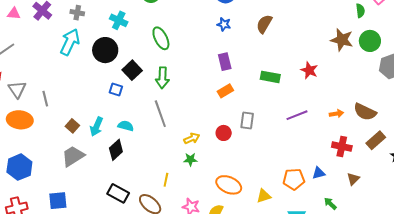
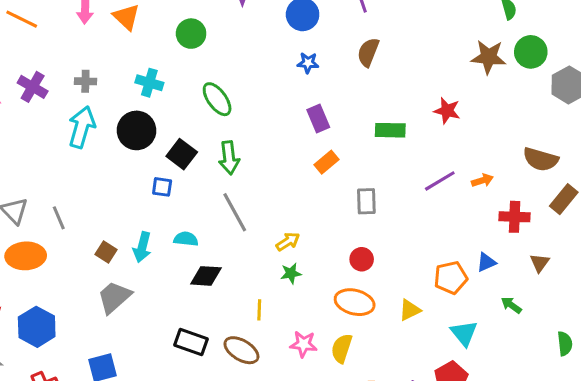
orange arrow: (336, 114) -> (482, 180), moved
red circle: (224, 133) -> (362, 259), moved
black diamond: (116, 150) -> (206, 276), moved, turned 55

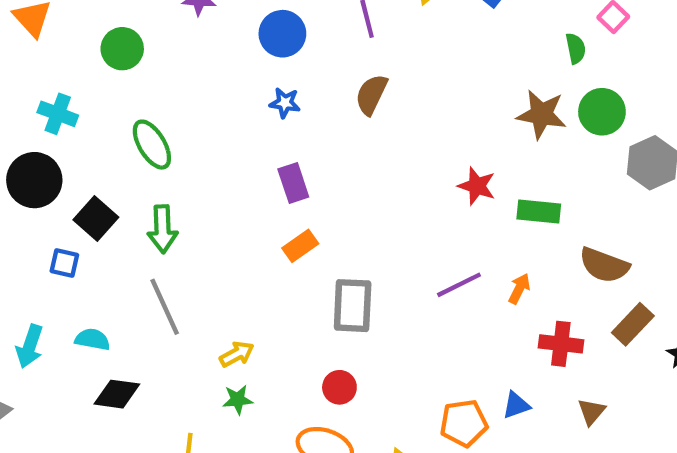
green rectangle: (390, 130) -> (539, 211), moved
orange arrow: (482, 180) -> (519, 289), turned -50
gray rectangle: (366, 201) -> (353, 306), size x1.4

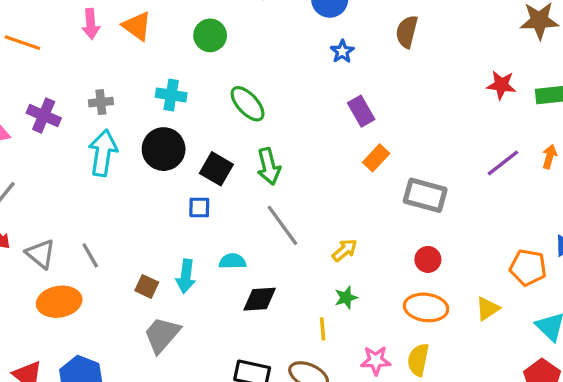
blue star: (285, 103) -> (342, 51), turned -30
gray rectangle: (353, 306) -> (425, 195), turned -66
green star: (238, 400) -> (346, 298), moved
orange pentagon: (464, 423) -> (528, 268), turned 30

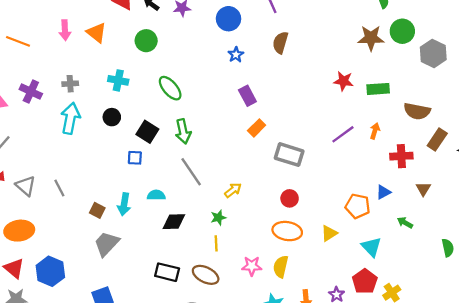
black circle: (164, 149) -> (112, 117), size x0.6
green star: (346, 298) -> (218, 218), moved
orange ellipse: (59, 302) -> (19, 231), moved

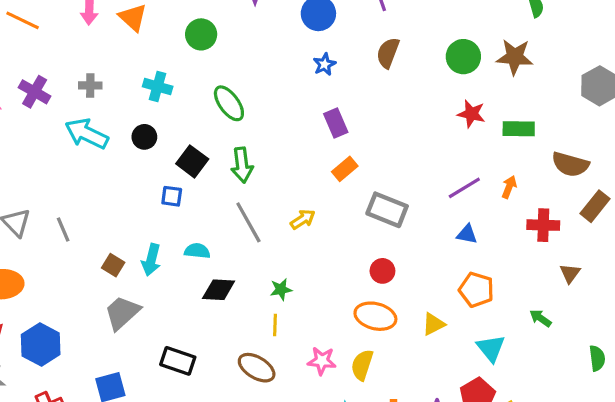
green circle: (402, 31) -> (463, 57), moved
cyan arrow: (70, 118) -> (87, 134), turned -80
yellow arrow: (233, 190) -> (303, 219), moved
blue triangle: (383, 192) -> (467, 234), moved, turned 35
black rectangle: (167, 272) -> (178, 361), moved

